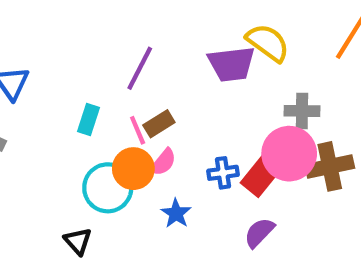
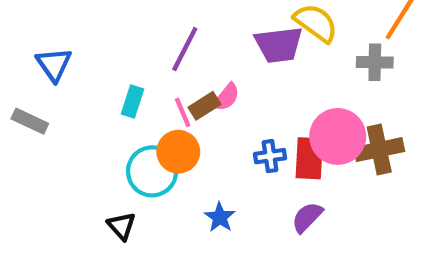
gray cross: (302, 111) -> (375, 62), moved
pink semicircle: (163, 162) -> (226, 97), moved
red rectangle: (261, 175) -> (309, 158), turned -36
blue star: (176, 213) -> (220, 217), moved

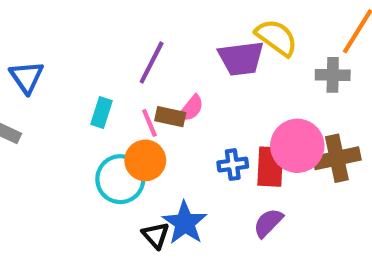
brown rectangle: (204, 106) -> (170, 117), turned 44
blue star: (220, 217) -> (185, 223), size x1.5
black triangle: (122, 226) -> (156, 235), moved

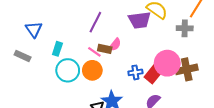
cyan rectangle: (102, 112) -> (57, 49), moved
pink line: (149, 123) -> (94, 52), turned -32
red rectangle: (270, 167) -> (154, 73), turned 36
cyan circle: (120, 179) -> (68, 70), moved

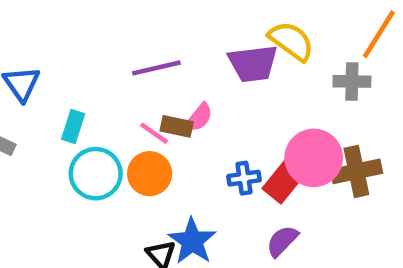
purple line: (95, 22) -> (156, 68), turned 50

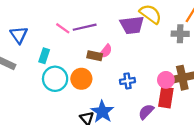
pink line: (154, 133) -> (63, 28), moved
pink circle: (314, 158) -> (166, 80), moved, size x0.6
red rectangle: (284, 180) -> (166, 97), moved, turned -30

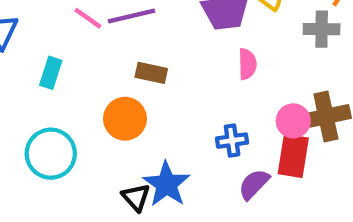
pink semicircle: (106, 51) -> (247, 64), moved, turned -40
cyan circle: (55, 79) -> (51, 154), moved
blue cross: (127, 81) -> (232, 141), moved

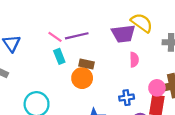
cyan rectangle: (51, 73) -> (59, 56), moved, turned -40
orange circle: (125, 119) -> (82, 78), moved

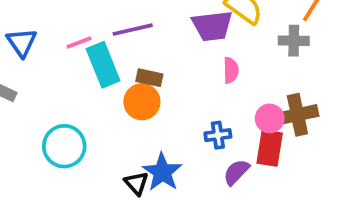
pink line: (55, 37) -> (79, 43), moved, turned -56
cyan rectangle: (59, 56) -> (103, 65), size x1.6

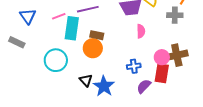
cyan rectangle: (103, 65) -> (72, 28), turned 30
cyan circle: (64, 146) -> (56, 60), moved
black triangle: (136, 183) -> (86, 80), moved

